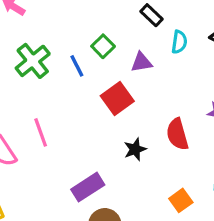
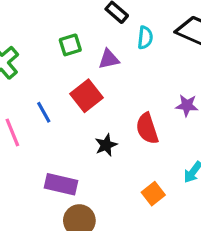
green square: (103, 46) -> (70, 45), turned 30
blue line: (77, 66) -> (44, 112), moved
purple rectangle: (88, 187) -> (61, 184), turned 48

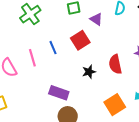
purple triangle: (109, 59) -> (96, 19), turned 40
orange square: (153, 194) -> (115, 105), size x1.5

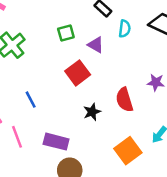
blue line: (53, 48) -> (31, 100), moved
pink line: (32, 58) -> (17, 137), moved

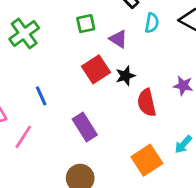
black star: (92, 112) -> (125, 76), moved
pink line: (17, 137) -> (23, 137), turned 50
purple rectangle: (56, 142) -> (85, 127), moved, turned 40

